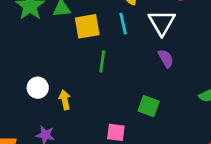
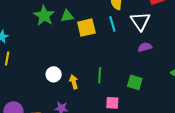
purple semicircle: (166, 59) -> (145, 47), turned -72
green line: (102, 61) -> (100, 75), moved

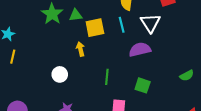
purple semicircle: (145, 47) -> (140, 50), moved, size x1.5
yellow arrow: (74, 82) -> (80, 49), moved

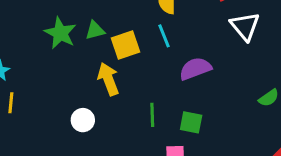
white triangle: (150, 23) -> (245, 26), moved
yellow arrow: (80, 49) -> (108, 79), size x1.5
green square: (143, 85) -> (191, 122), moved

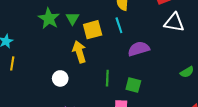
white triangle: (245, 26) -> (174, 22), turned -45
green triangle: (95, 30) -> (73, 18), turned -48

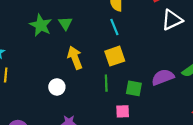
white triangle: (174, 22) -> (172, 20), turned -30
yellow square: (93, 30) -> (115, 56), moved
purple semicircle: (139, 49) -> (163, 77), moved

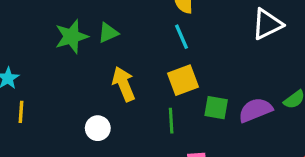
green triangle: (65, 23) -> (108, 33), turned 40
green star: (41, 25) -> (71, 37), turned 30
green square: (134, 88) -> (216, 108), moved

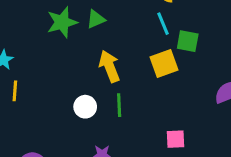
green square: (216, 108) -> (188, 41), moved
green line: (171, 121) -> (119, 105), moved

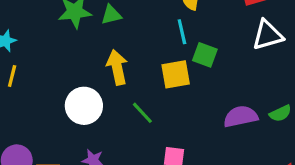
green line: (119, 105) -> (142, 113), moved, turned -50
white circle: (85, 107) -> (84, 106), size x1.5

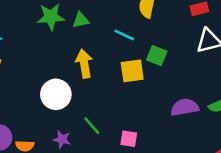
cyan line: (182, 32) -> (124, 35), moved, turned -54
green line: (142, 113) -> (92, 126), moved

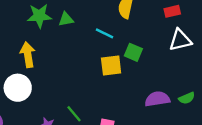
yellow arrow: (84, 64) -> (28, 55), moved
white circle: (56, 94) -> (18, 88), moved

